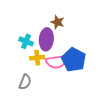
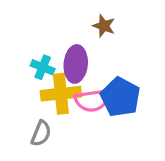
brown star: (57, 22) -> (104, 26), moved
yellow cross: (37, 58) -> (61, 94), size x1.6

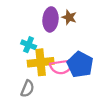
purple ellipse: (76, 64) -> (50, 19), moved

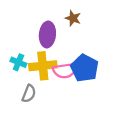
purple ellipse: (50, 19) -> (47, 34), moved
cyan cross: (29, 45) -> (18, 62), moved

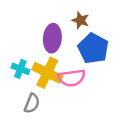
yellow cross: (43, 66) -> (47, 73), turned 32
blue pentagon: (85, 68) -> (93, 48), moved

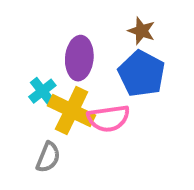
brown star: (80, 20) -> (142, 31), moved
cyan cross: (20, 69) -> (42, 91), moved, turned 30

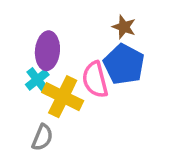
purple ellipse: (79, 58) -> (47, 51), moved
pink semicircle: (108, 118) -> (95, 80), moved, turned 84

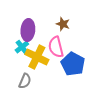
brown star: (124, 27) -> (63, 24), moved
blue pentagon: (124, 64) -> (73, 64), moved

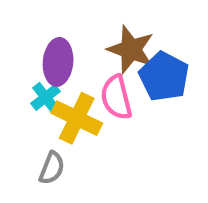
brown star: (63, 24) -> (131, 49), size x1.6
blue pentagon: (73, 64) -> (164, 77), moved

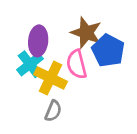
cyan cross: (46, 97) -> (30, 64), size x1.4
gray semicircle: (52, 168) -> (53, 111), moved

